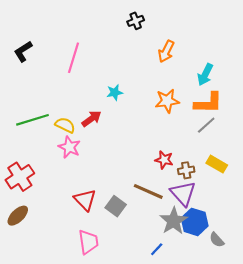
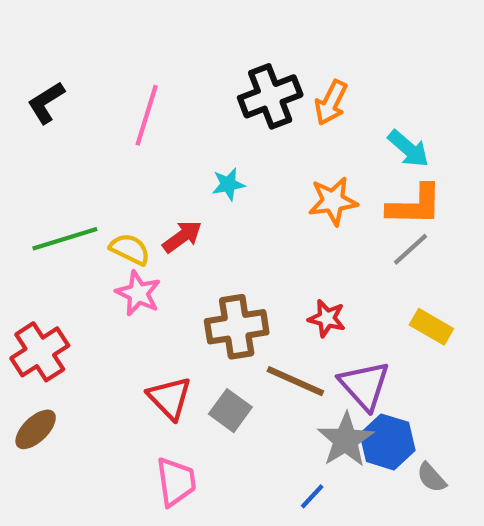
black cross: (136, 21) -> (270, 96), moved, size x1.8
cyan arrow: (205, 75) -> (408, 149), turned -75
brown cross: (186, 170) -> (237, 327), moved, size x1.8

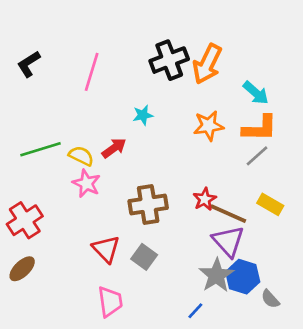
orange arrow: (331, 103) -> (207, 64), size x1.4
red star: (327, 318) -> (205, 199), turned 30
brown line: (295, 381) -> (228, 214), moved

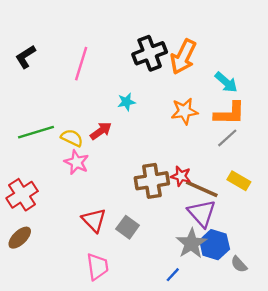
red star: (205, 199) -> (181, 176), turned -30
brown cross: (148, 204) -> (152, 181), moved

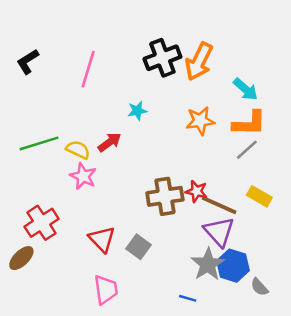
red cross: (22, 195) -> (42, 223), moved
blue line: (173, 275) -> (188, 298), turned 63

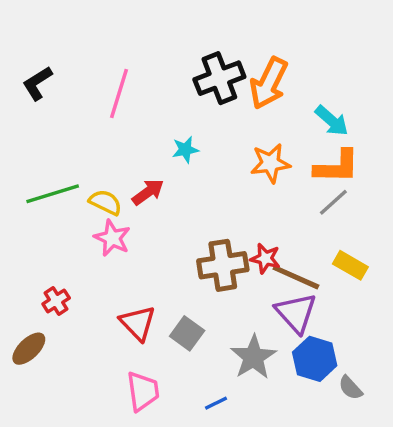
red cross: (42, 223) -> (56, 301), size x0.6
gray star: (208, 264) -> (253, 357), moved
blue line: (188, 298) -> (216, 403), moved, turned -42

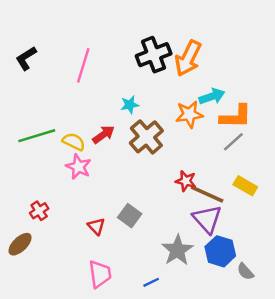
cyan arrow: (332, 121) -> (212, 96), moved, turned -60
brown cross: (223, 265) -> (146, 137), moved, turned -32
red triangle: (138, 323) -> (96, 226), size x0.7
gray square: (187, 333) -> (130, 216), moved

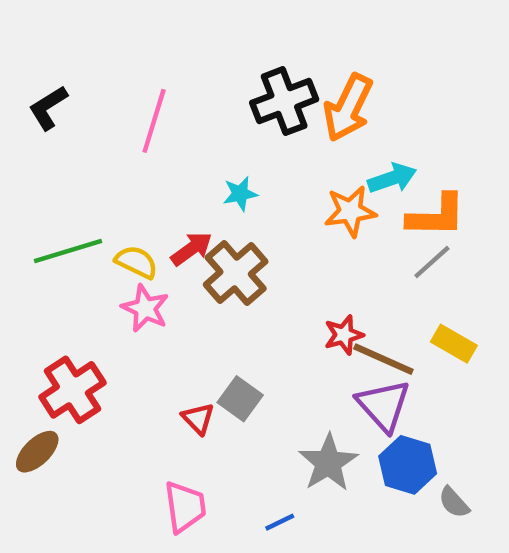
brown cross: (146, 137) -> (236, 273), moved
red star: (186, 181) -> (344, 335), turned -30
red cross: (39, 211) -> (72, 390), size x1.8
red triangle: (96, 226) -> (198, 419), moved

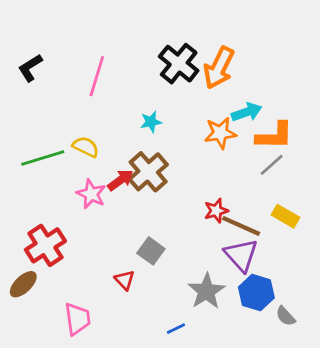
black cross: (284, 101) -> (179, 64), turned -30
red arrow: (192, 249) -> (120, 180), moved
yellow semicircle: (136, 262) -> (86, 147), moved
red triangle: (198, 419) -> (125, 280), moved
pink trapezoid: (185, 507) -> (77, 319), moved

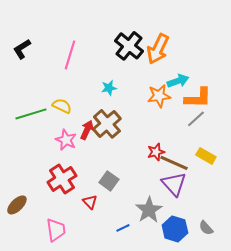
red arrow: (120, 180) -> (87, 130), turned -30
red cross: (45, 245) -> (62, 179), moved
blue hexagon: (256, 293) -> (175, 229), moved
blue line: (176, 329) -> (123, 228), moved

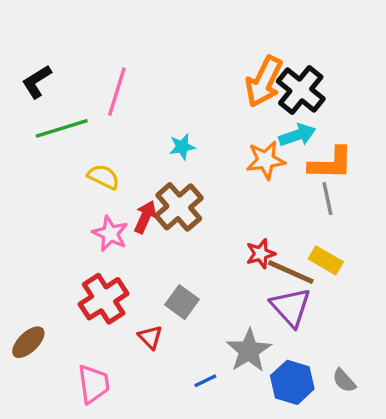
black cross: (129, 46) -> (301, 90), moved
green line: (31, 114) -> (62, 128), moved
gray line: (196, 119) -> (327, 199), turned -60
yellow rectangle: (206, 156) -> (326, 260), moved

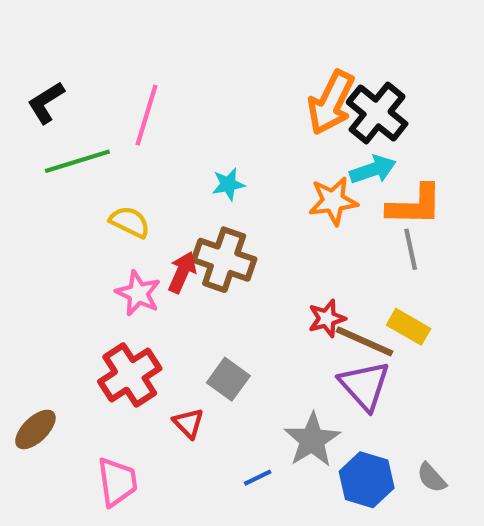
brown cross: (179, 207) -> (224, 260), turned -30

